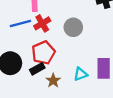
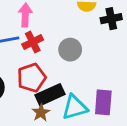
black rectangle: (37, 69) -> (50, 95), moved, size x1.5
cyan triangle: (81, 74) -> (75, 107), size x1.5

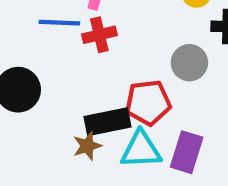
gray circle: (70, 50) -> (189, 63), moved
red pentagon: (32, 78) -> (148, 103), moved

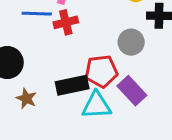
brown star: (87, 146) -> (26, 98), moved, turned -30
purple rectangle: (187, 152) -> (132, 91), moved, turned -60

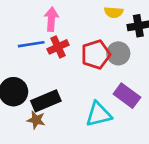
red pentagon: (101, 71) -> (96, 54), moved
black rectangle: (72, 85) -> (46, 101), moved

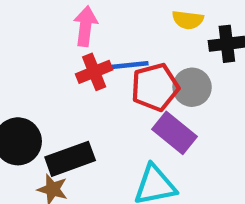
blue line: (31, 44) -> (127, 65), moved
purple rectangle: (127, 96) -> (175, 133), moved

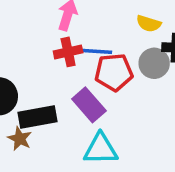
gray circle: (192, 87) -> (154, 63), moved
purple rectangle: (175, 133) -> (89, 105), moved

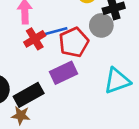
purple rectangle: (89, 105) -> (63, 73), turned -55
cyan triangle: (101, 149) -> (117, 81), moved

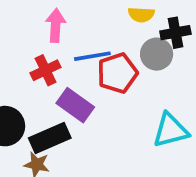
red cross: (35, 39) -> (45, 70), moved
purple rectangle: (63, 73) -> (75, 105), moved, turned 55

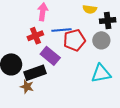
gray circle: (157, 54) -> (101, 40), moved

